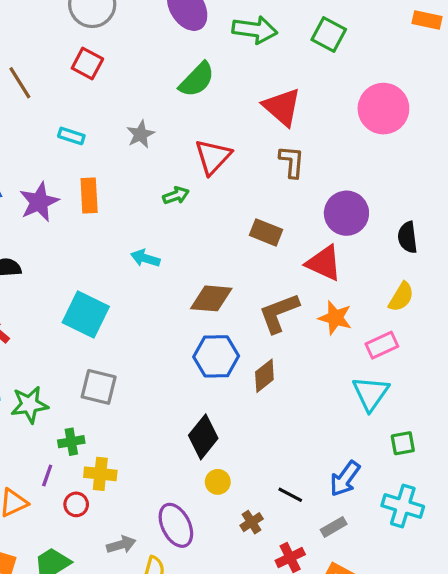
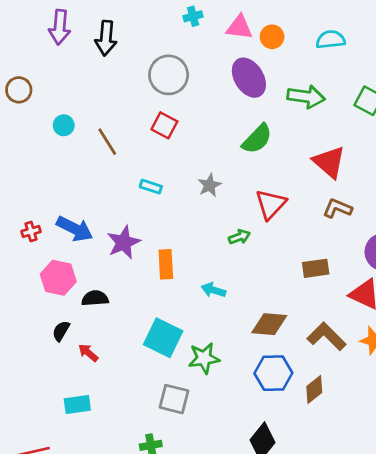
brown L-shape: (292, 162) -> (337, 208), turned -72
orange rectangle: (89, 195) -> (166, 264), moved
brown rectangle: (266, 232) -> (316, 268), turned -30
brown L-shape: (279, 313) -> (327, 336), turned 66
green star: (29, 405) -> (204, 358), moved

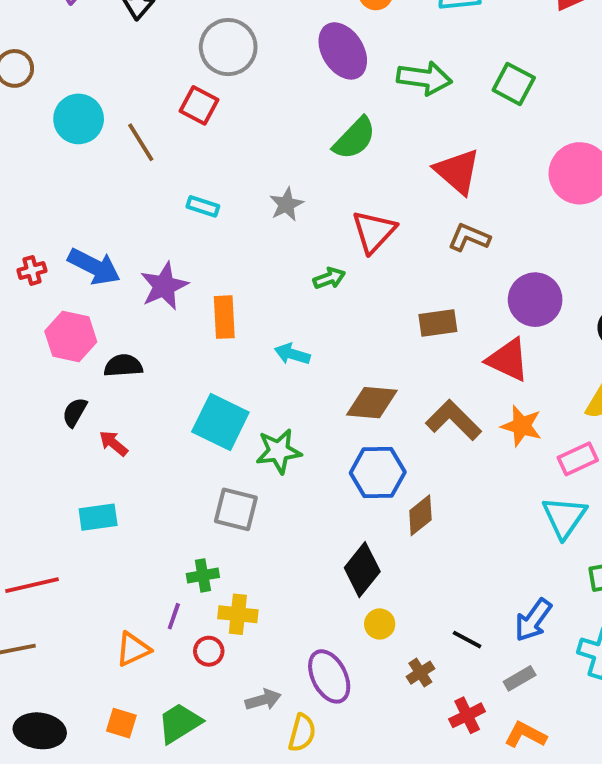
cyan circle: (64, 125) -> (79, 119), size x1.6
red square: (164, 125) -> (199, 105), moved
brown diamond: (314, 389) -> (420, 515), moved

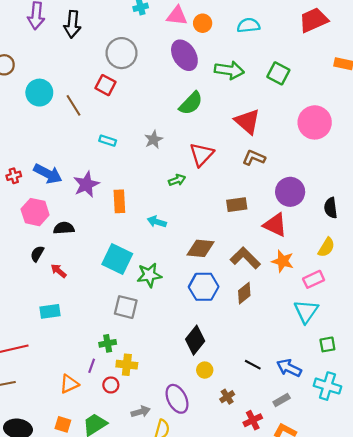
brown diamond: (420, 515) -> (244, 293), moved
blue arrow: (533, 620) -> (289, 368), turned 80
black line: (467, 640) -> (253, 365), moved

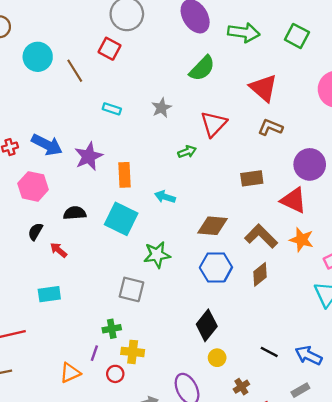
black semicircle: (64, 228) -> (75, 213), moved
cyan square: (117, 259) -> (121, 219), moved

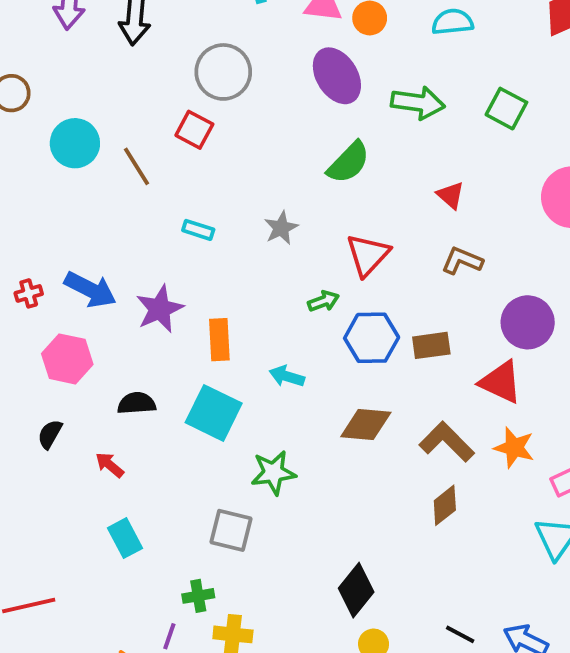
red triangle: (263, 88) -> (451, 195), size x0.6
black semicircle: (35, 232) -> (50, 434), moved
blue hexagon: (216, 267) -> (372, 338), moved
cyan rectangle: (49, 294) -> (125, 538), moved, turned 70

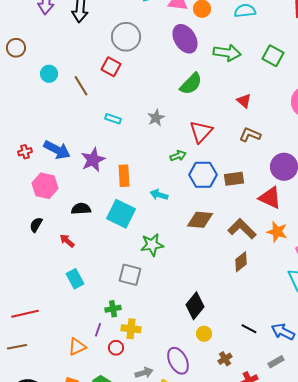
cyan circle: (75, 143) -> (49, 74), size x0.7

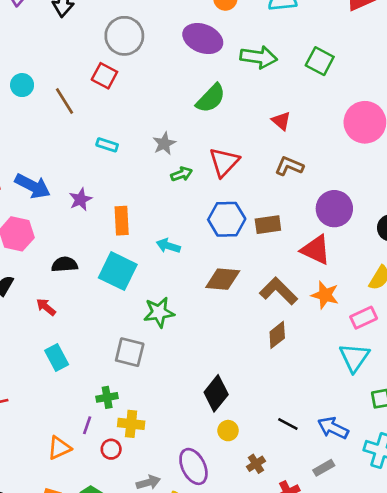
purple ellipse: (185, 39) -> (203, 39), turned -36
green arrow: (178, 156) -> (182, 174), moved
purple star: (93, 160) -> (81, 199), size x0.7

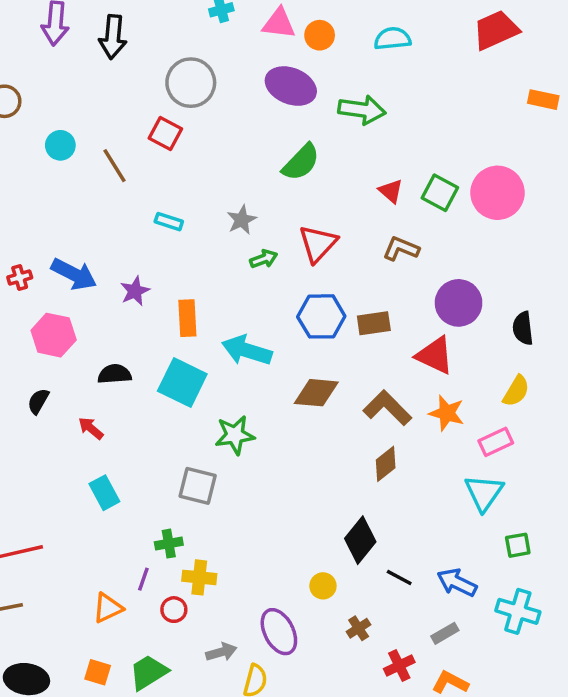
green square: (320, 61) -> (440, 193), moved
cyan arrow: (168, 246) -> (247, 350), size x1.6
black diamond: (216, 393) -> (360, 540), moved

